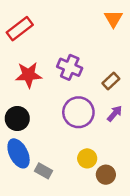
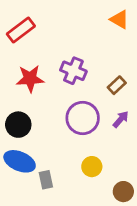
orange triangle: (113, 19) -> (119, 19), turned -30
blue ellipse: (19, 153) -> (20, 161), turned -40
gray rectangle: (43, 171) -> (46, 180), turned 49
brown circle: (106, 175) -> (123, 192), moved

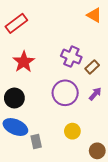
purple cross: (73, 71) -> (71, 57), moved
red star: (30, 79) -> (24, 62), turned -30

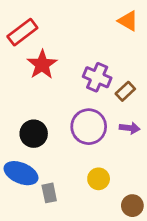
red star: (24, 62) -> (42, 65), moved
purple arrow: (95, 94) -> (130, 128), turned 56
black circle: (14, 98) -> (34, 134), moved

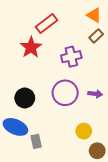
red rectangle: (22, 32) -> (46, 24), moved
purple cross: (97, 77) -> (71, 57), turned -36
brown rectangle: (125, 91) -> (96, 36), moved
yellow circle: (99, 179) -> (84, 131), moved

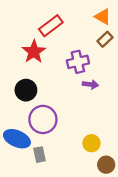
purple circle: (65, 93) -> (43, 119), moved
purple arrow: (95, 94) -> (90, 84), moved
black circle: (25, 98) -> (26, 90), moved

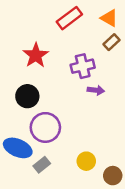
red rectangle: (51, 26) -> (69, 18), moved
yellow circle: (91, 143) -> (86, 161), moved
gray rectangle: (40, 155) -> (42, 165), turned 63

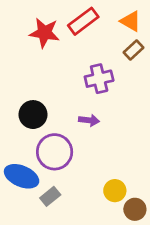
red star: (36, 55) -> (44, 33), moved, turned -30
purple arrow: (96, 90) -> (89, 120), moved
yellow circle: (86, 161) -> (115, 191), moved

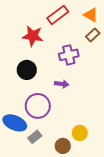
red star: (44, 33) -> (33, 36), moved
black circle: (33, 115) -> (27, 70), moved
brown circle: (135, 209) -> (63, 146), moved

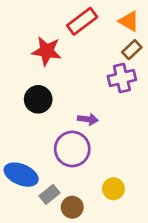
purple cross: (69, 55) -> (122, 78), moved
purple circle: (38, 106) -> (72, 149), moved
brown circle: (63, 146) -> (72, 207), moved

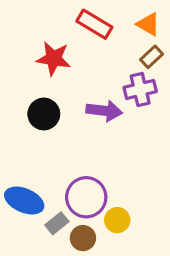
red rectangle: (82, 21) -> (94, 24), turned 68
purple arrow: (88, 119) -> (104, 111), moved, size x1.5
purple circle: (72, 149) -> (86, 197), moved
yellow circle: (113, 189) -> (117, 220), moved

